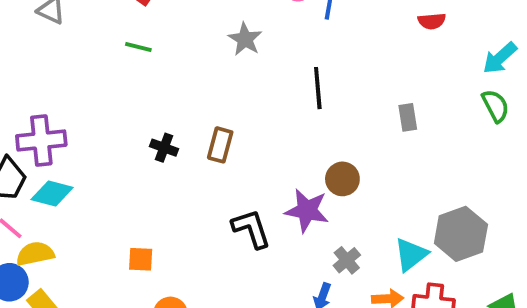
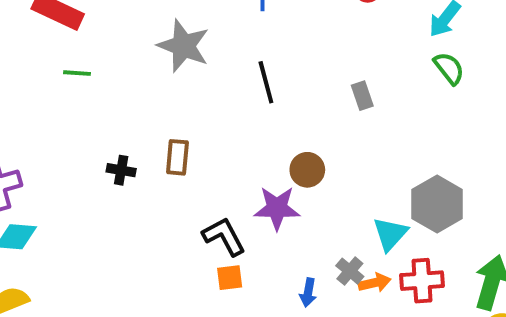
gray star: (245, 39) -> (184, 46), size x1.5
orange square: (141, 259) -> (230, 278), moved
gray cross: (347, 260) -> (350, 271), moved

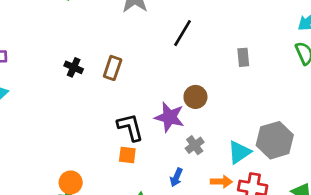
black line: (266, 82) -> (182, 33), turned 32
gray cross: (350, 271) -> (195, 145), moved

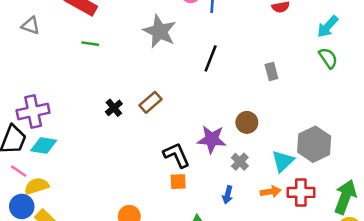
black cross: (74, 67) -> (114, 108), turned 36
brown rectangle: (113, 68) -> (150, 102), turned 40
brown circle: (195, 97) -> (247, 122), moved

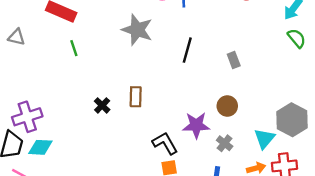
green line: (90, 44) -> (74, 48), turned 70
gray rectangle: (271, 72) -> (234, 60), moved
brown rectangle: (150, 102) -> (136, 97), turned -42

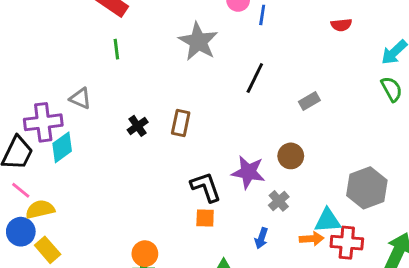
gray triangle: (17, 37) -> (80, 98), moved
gray rectangle: (234, 60) -> (309, 101), turned 70
cyan triangle: (264, 139) -> (328, 221), moved, turned 35
cyan diamond: (40, 147) -> (62, 147), moved, turned -50

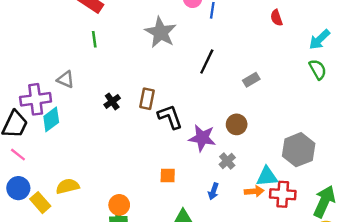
red semicircle: (341, 25) -> (276, 18), turned 77
black L-shape: (206, 187) -> (170, 117), moved
yellow semicircle: (40, 209) -> (68, 186), moved

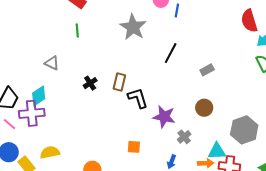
red semicircle: (276, 18) -> (249, 21), moved, size x1.6
purple cross: (36, 99) -> (32, 113), moved
brown circle: (237, 124) -> (204, 108), moved

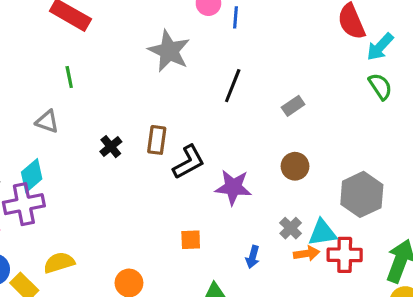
green line: (77, 31) -> (69, 77), moved
black L-shape: (138, 98) -> (189, 162), turned 85
gray cross: (184, 137) -> (291, 228), moved

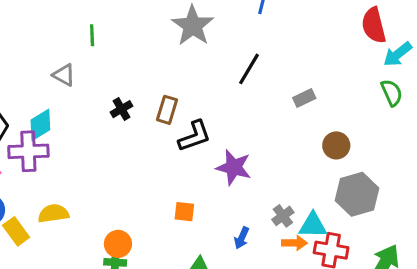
brown circle: (295, 166) -> (336, 145), moved

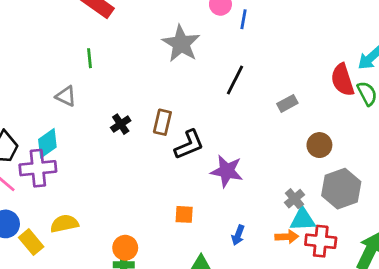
red semicircle: (374, 25) -> (343, 80), moved
gray cross: (283, 216) -> (294, 199), moved

